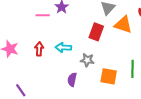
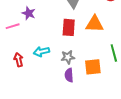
orange triangle: (123, 25) -> (94, 24), moved
purple semicircle: (72, 80) -> (69, 75), moved

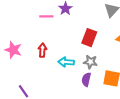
red rectangle: (69, 27) -> (89, 38), moved
cyan arrow: (41, 52) -> (66, 62), moved

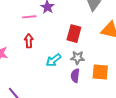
red arrow: (42, 50) -> (29, 41), moved
cyan arrow: (66, 62) -> (53, 60), turned -35

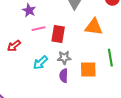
pink line: (29, 17) -> (39, 29), moved
red arrow: (29, 41) -> (14, 46), turned -120

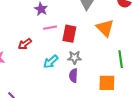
orange triangle: (94, 27) -> (105, 28), turned 36
orange square: (88, 70) -> (107, 83), moved

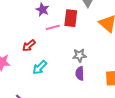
red rectangle: (69, 34) -> (71, 18), moved
cyan arrow: (51, 62) -> (40, 67), moved

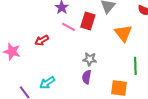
pink line: (53, 27) -> (69, 27), turned 32
cyan arrow: (40, 67) -> (47, 83), moved

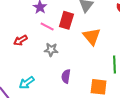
orange triangle: (123, 33) -> (92, 36), moved
gray star: (90, 59) -> (51, 50), moved

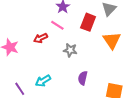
pink line: (47, 26) -> (57, 25), moved

